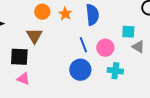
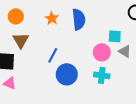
orange circle: (42, 12) -> (16, 16), moved
blue line: (83, 45) -> (53, 55), moved, turned 49
pink circle: (105, 48) -> (102, 52), moved

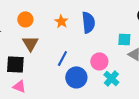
pink circle: (102, 52) -> (99, 61), moved
cyan cross: (102, 75) -> (111, 78), turned 35

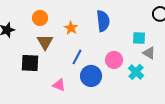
orange star: (61, 21) -> (71, 28), moved
cyan cross: (111, 78) -> (136, 72), moved
pink triangle: (19, 86) -> (59, 85), moved

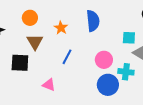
cyan cross: (136, 72) -> (126, 72), turned -35
blue circle: (91, 76) -> (108, 85), moved

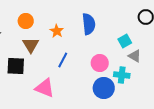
cyan square: (129, 38) -> (125, 41), turned -32
pink triangle: (49, 85) -> (45, 88), size x1.5

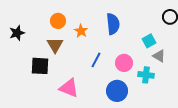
orange circle: (26, 21) -> (58, 21), moved
blue line: (63, 60) -> (96, 60), moved
blue circle: (104, 88) -> (117, 91), moved

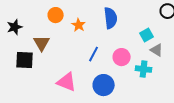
brown triangle: (55, 45) -> (42, 43), moved
black square: (40, 66) -> (25, 60), moved
blue circle: (117, 91) -> (104, 85), moved

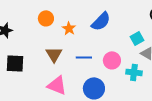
blue semicircle: (111, 18) -> (101, 21), turned 50
brown triangle: (42, 43) -> (54, 54), moved
blue line: (94, 54) -> (84, 57), turned 63

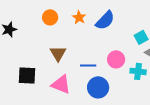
orange star: (69, 28) -> (79, 17), moved
blue line: (84, 57) -> (88, 65), moved
black square: (15, 63) -> (27, 75), moved

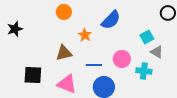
orange circle: (50, 17) -> (64, 12), moved
orange star: (79, 17) -> (85, 35), moved
brown triangle: (58, 53) -> (64, 53), turned 48

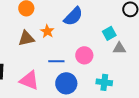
gray triangle: (157, 52) -> (119, 48), turned -32
brown triangle: (64, 53) -> (26, 38), moved
cyan cross: (144, 71) -> (104, 82), moved

